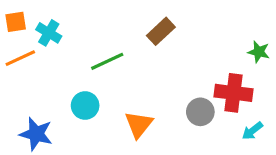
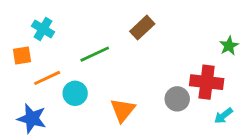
orange square: (16, 22) -> (22, 56), moved
green star: (259, 52) -> (229, 46), turned 30
orange line: (20, 58) -> (47, 78), moved

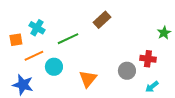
cyan cross: (43, 29) -> (37, 28), moved
red cross: (207, 82) -> (148, 59), size x0.7
cyan arrow: (223, 116) -> (152, 87), moved

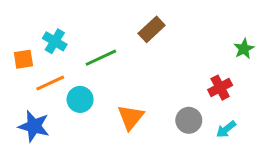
red cross: (148, 59) -> (220, 88), turned -35
gray circle: (127, 71) -> (189, 120), moved

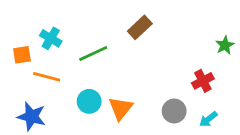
orange line: (50, 83) -> (47, 77), turned 40
cyan circle: (80, 99) -> (89, 101), moved

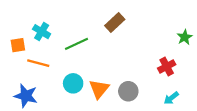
gray circle: (174, 111) -> (128, 91), moved

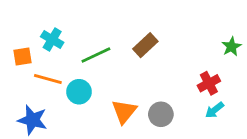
brown rectangle: (115, 23) -> (145, 45), moved
cyan circle: (73, 83) -> (79, 92), moved
cyan arrow: (171, 98) -> (215, 110), moved

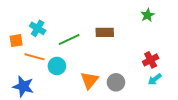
brown rectangle: (145, 45) -> (105, 32), turned 42
green star: (231, 47) -> (148, 15), moved

